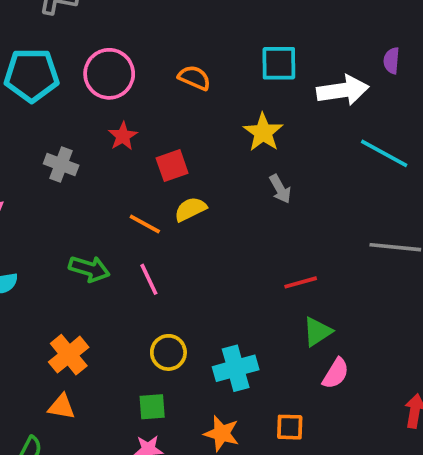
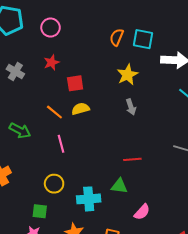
pink circle: (109, 74) -> (51, 28), size x0.7
orange semicircle: (194, 78) -> (117, 37), moved, turned -102
pink line: (149, 279) -> (61, 144), moved
green triangle: (317, 332) -> (119, 186), moved, turned 30

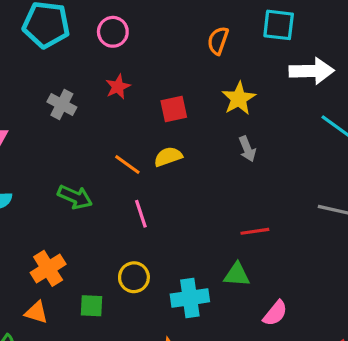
cyan square: (143, 39) -> (279, 25), moved
red square: (75, 83) -> (174, 109), moved
green square: (40, 211) -> (91, 306), moved

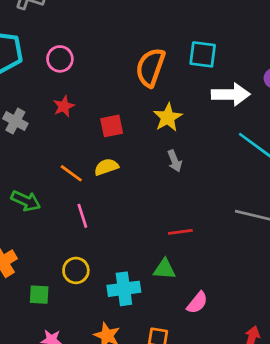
orange semicircle: (218, 41) -> (150, 67), size x1.6

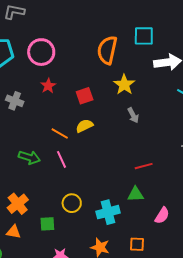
pink circle: (60, 59) -> (41, 52), size x1.4
pink line: (82, 216) -> (61, 159), moved

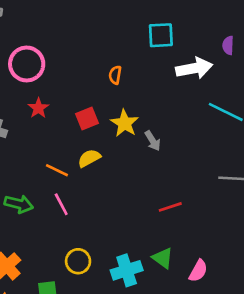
orange semicircle: (107, 50) -> (115, 75), moved, size x0.5
yellow star: (124, 85) -> (125, 123), moved
green triangle: (135, 194) -> (163, 258), moved, turned 42

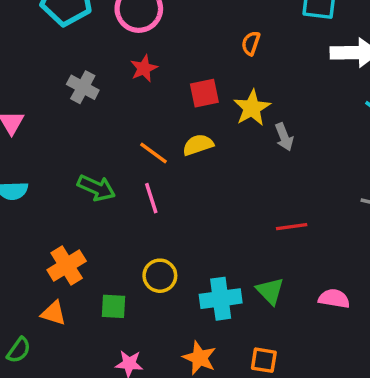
pink semicircle: (198, 271) -> (334, 299), moved, turned -120

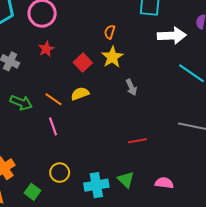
red square: (204, 93) -> (83, 63), turned -30
yellow star: (252, 108) -> (112, 57), moved
green arrow: (96, 188) -> (21, 103), moved
green square: (113, 306) -> (32, 192), turned 35

